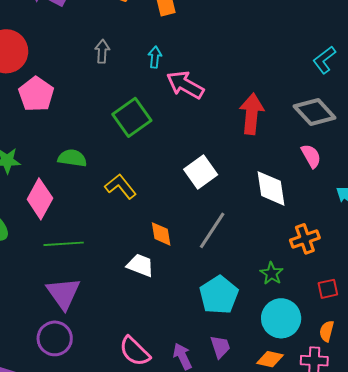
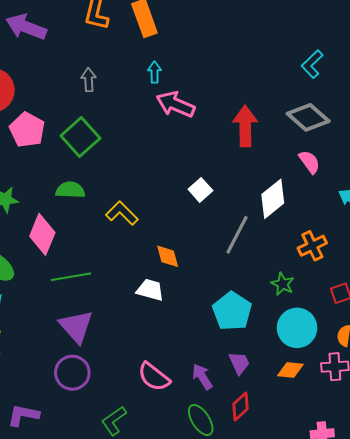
cyan arrow: (155, 57) -> (154, 72), moved
green square: (132, 117) -> (80, 137), moved
white square: (201, 172) -> (200, 190), size x0.7
white diamond: (271, 188) -> (273, 199), turned 66
gray line: (212, 230) -> (237, 235), moved

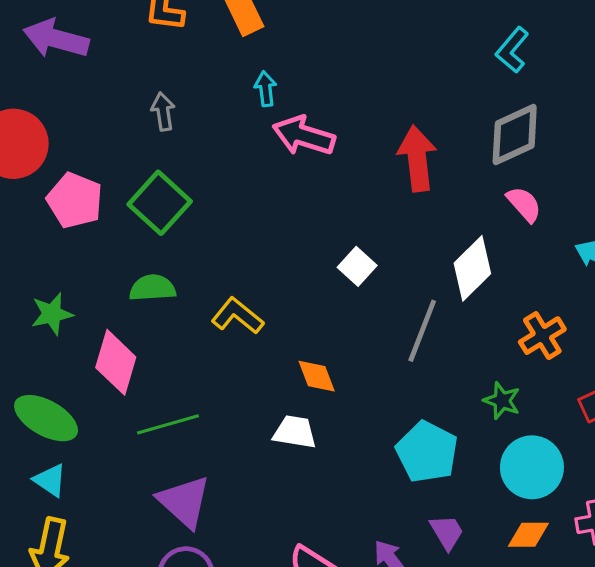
gray diamond: (308, 117) -> (515, 134), turned -60

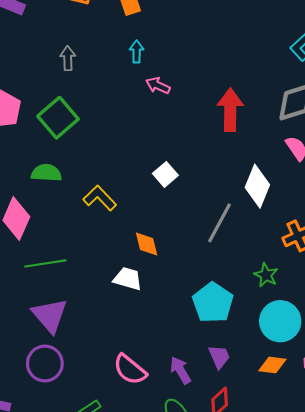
pink arrow: (304, 136) -> (158, 85), size x0.6
white square: (357, 266) -> (165, 174), moved
white diamond: (472, 268) -> (257, 186), turned -30

